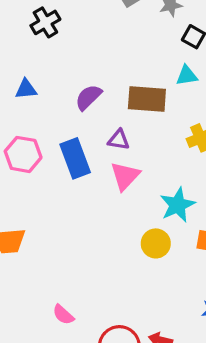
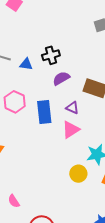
black cross: (45, 22) -> (51, 55), moved

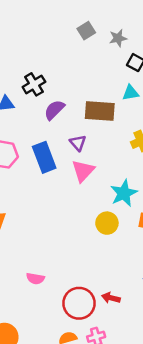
purple triangle: (72, 108) -> (78, 143), turned 40
pink semicircle: (14, 201) -> (35, 279), turned -32

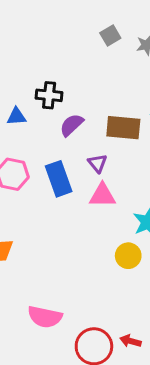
black cross: (34, 84) -> (49, 95), turned 35
pink triangle: (83, 171) -> (102, 195), turned 45
pink semicircle: (35, 279) -> (45, 317), size x1.6

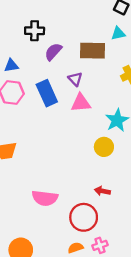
blue triangle: (16, 116) -> (11, 66), moved
red arrow: (130, 341) -> (102, 191), moved

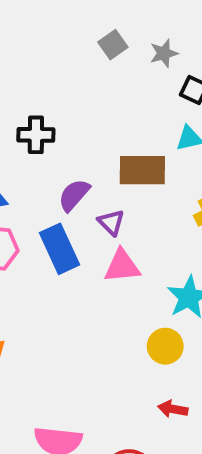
purple semicircle: (53, 52) -> (74, 195), moved
red arrow: (102, 191) -> (173, 409), moved

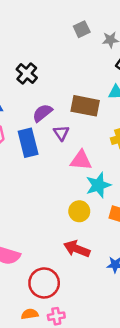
black cross: (36, 135) -> (27, 73), turned 30
pink triangle: (122, 266) -> (81, 160), moved
red arrow: (173, 409) -> (77, 249), size x1.5

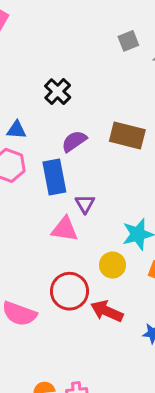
purple triangle: (61, 133) -> (85, 204), moved
pink triangle: (81, 160) -> (65, 229), moved
red circle: (44, 283) -> (69, 291), moved

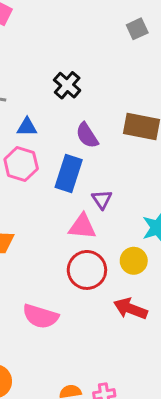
purple semicircle: (74, 141) -> (87, 135), turned -85
blue rectangle: (54, 177) -> (69, 173), turned 32
red circle: (69, 291) -> (87, 270), moved

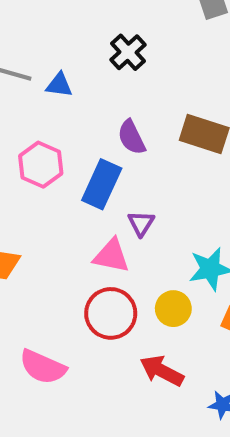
black cross: (67, 85) -> (128, 52), moved
blue triangle: (27, 127) -> (59, 85), moved

